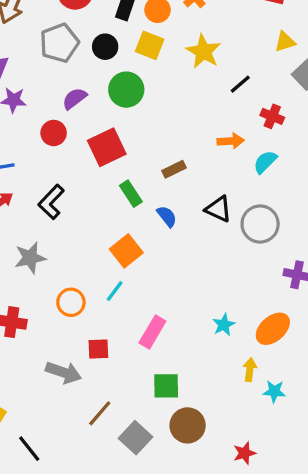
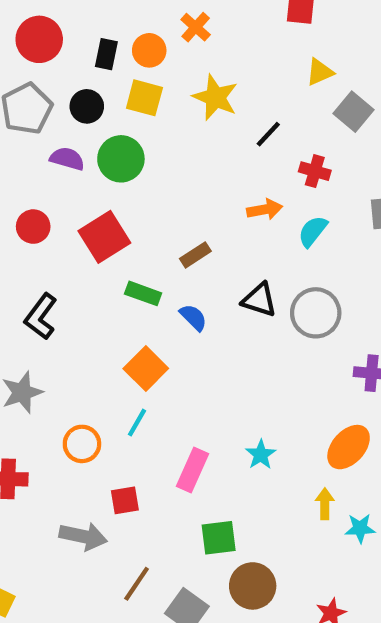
purple semicircle: (75, 98) -> (67, 159), moved, turned 60
green rectangle: (131, 194) -> (143, 293), turned -30
cyan star: (224, 325) -> (261, 455), moved

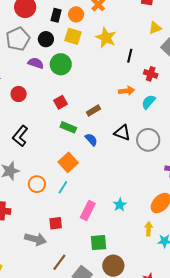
black line: (268, 134) -> (130, 56), turned -32
red square: (104, 237) -> (60, 102), moved, size x0.6
orange circle: (82, 444) -> (37, 184), moved

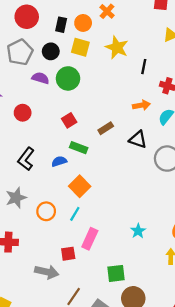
black triangle: (122, 133) -> (138, 139), moved
blue semicircle: (91, 139) -> (59, 161), moved, turned -64
pink rectangle: (88, 210) -> (90, 239), moved

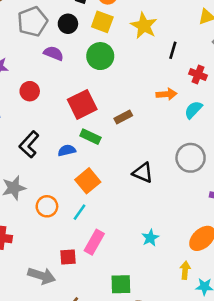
green circle: (68, 78) -> (100, 56), moved
red square: (69, 120) -> (82, 104), size x1.6
black triangle: (138, 139) -> (143, 173), moved

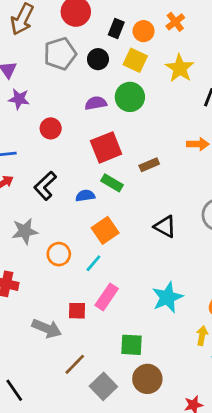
purple semicircle: (53, 53) -> (96, 103), moved, turned -36
cyan star: (150, 238) -> (167, 297), size x1.6

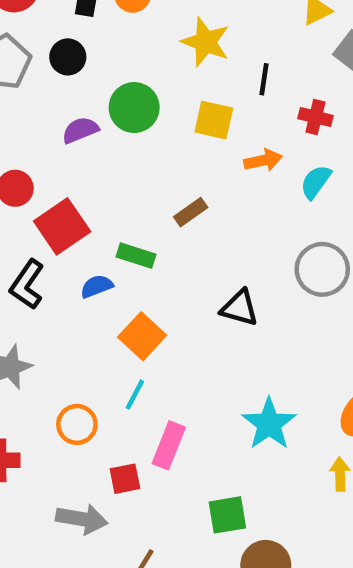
yellow square: (135, 60) -> (214, 120), moved
red square: (106, 147) -> (62, 226), moved
orange circle: (59, 254) -> (77, 424), moved

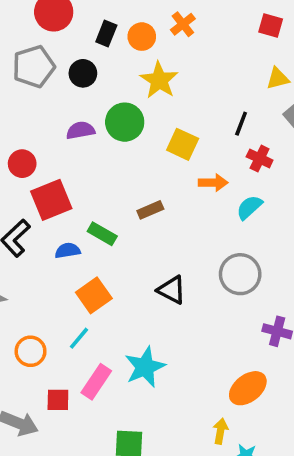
yellow star: (206, 42) -> (159, 80), moved
black line: (264, 79) -> (241, 124), moved
cyan star: (269, 424) -> (145, 367), moved

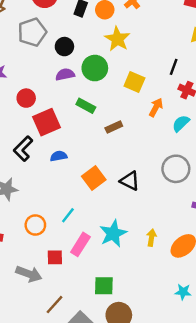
black circle: (83, 73) -> (64, 47), moved
orange arrow: (213, 183) -> (156, 107), turned -60
green rectangle: (102, 234) -> (86, 106), moved
orange square: (94, 295) -> (94, 178), moved
yellow arrow: (220, 431) -> (151, 238), moved

